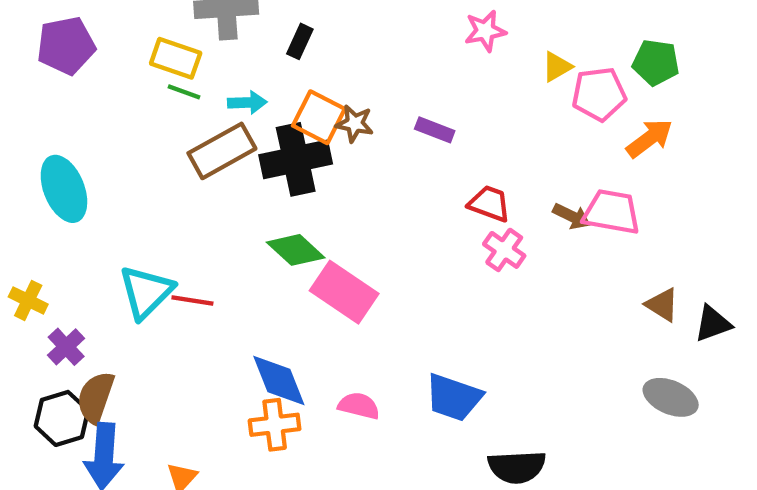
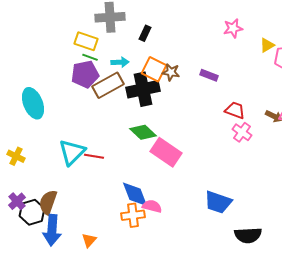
purple pentagon: (66, 46) -> (85, 74), moved
purple cross: (66, 347) -> (17, 201), moved
pink semicircle: (359, 406) -> (152, 206), moved

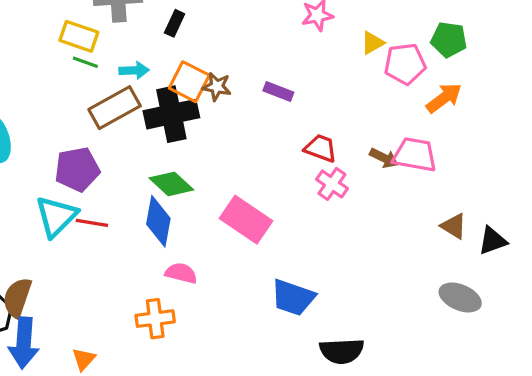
purple pentagon: (85, 74) -> (77, 169), moved
pink rectangle: (166, 152) -> (246, 220), moved
blue diamond: (135, 194) -> (158, 221), moved, turned 32
pink semicircle: (152, 206) -> (181, 273), moved

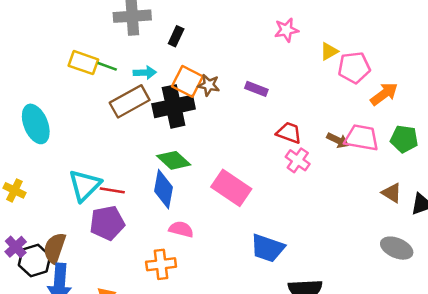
yellow rectangle: (79, 36) -> (83, 63), moved
green pentagon: (449, 40) -> (404, 139), moved
purple pentagon: (77, 169) -> (107, 223), moved

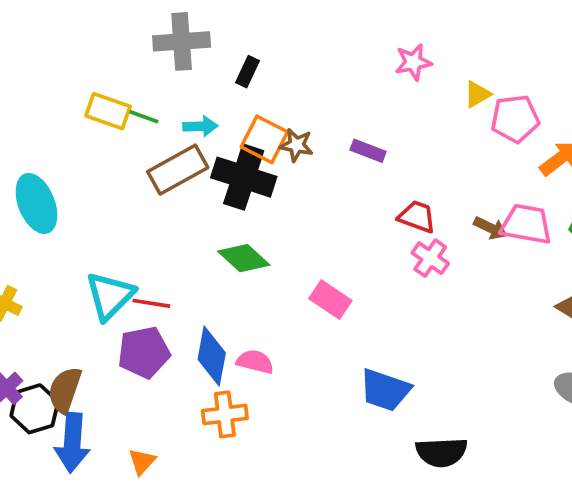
black cross: (174, 106) -> (244, 177), turned 30
pink rectangle: (231, 188) -> (330, 300), size x0.7
blue diamond: (164, 189) -> (212, 356), moved

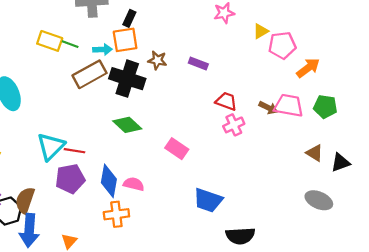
orange square: (264, 139) -> (125, 40), moved, turned -36
pink cross: (430, 258) -> (234, 125), turned 30

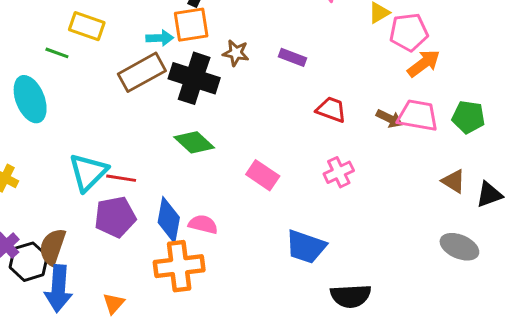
green line: (70, 44) -> (57, 53), moved
orange arrow: (308, 68) -> (424, 63), moved
pink cross: (234, 125) -> (339, 172), moved
orange cross: (116, 214) -> (179, 266), size x1.4

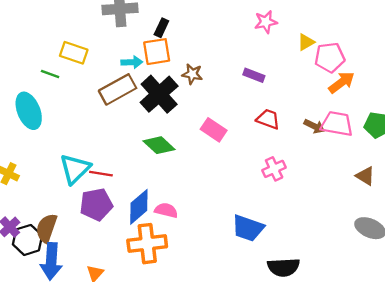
purple rectangle: (292, 57) -> (254, 75), moved
black cross: (194, 78) -> (159, 94), turned 30
pink rectangle: (263, 175) -> (214, 130), moved
blue diamond: (169, 220) -> (139, 207), turned 39

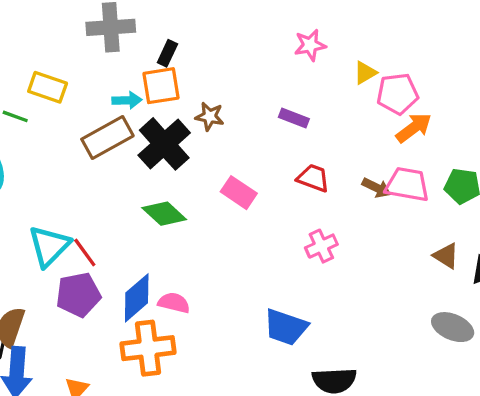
red line: (101, 174) -> (85, 253), turned 45

